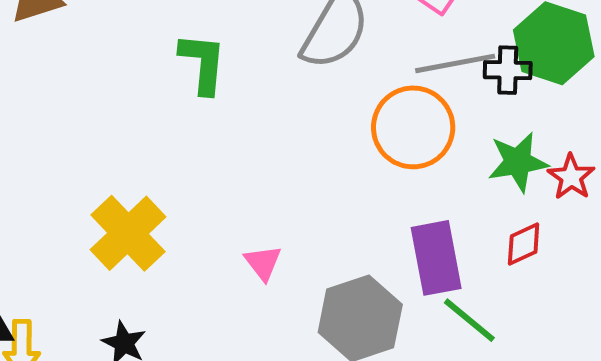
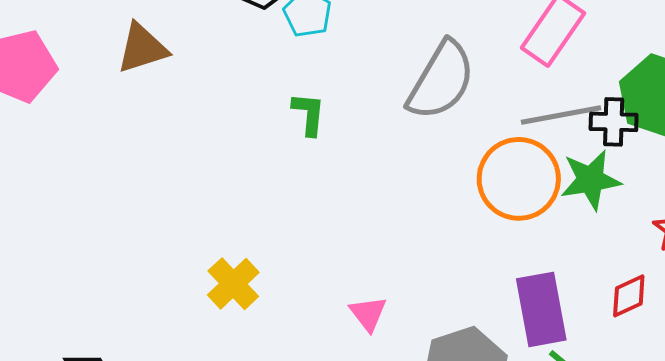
green L-shape: (203, 63) -> (309, 114), size x0.7
green star: (518, 162) -> (591, 180), moved
yellow cross: (128, 233) -> (233, 284), size x0.7

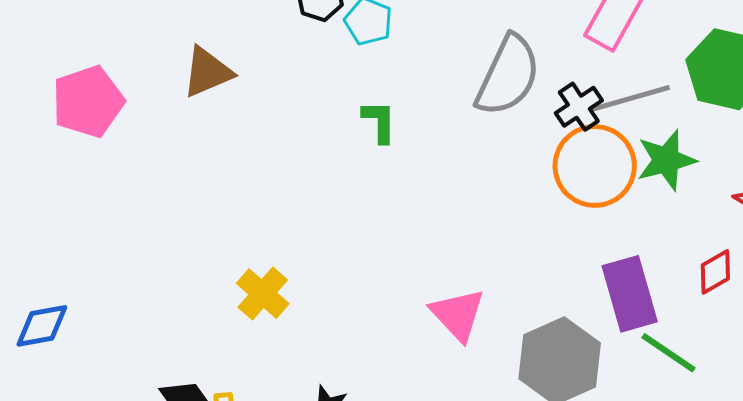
black cross: (614, 122) -> (579, 107), moved, turned -30
yellow cross: (233, 284) -> (263, 294), moved
pink triangle: (368, 314) -> (458, 315), size x1.5

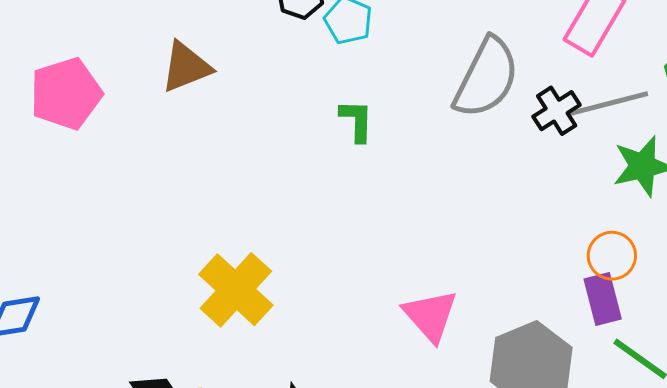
orange circle: (595, 166) -> (612, 256), moved, size x0.6
yellow cross: (263, 294) -> (236, 290), size x1.4
purple rectangle: (630, 294) -> (603, 299), size x0.7

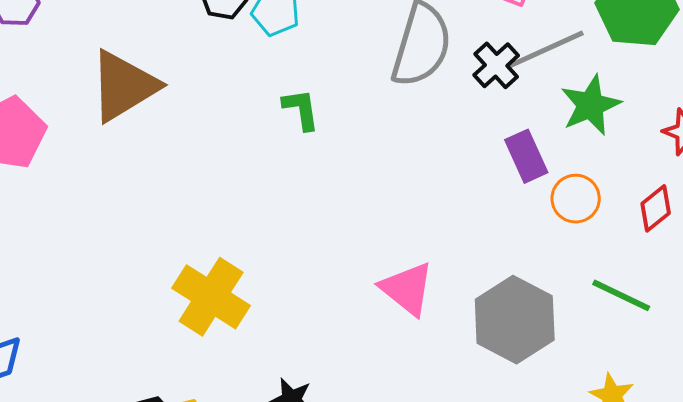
brown triangle: (186, 67) -> (124, 86), size x1.4
purple rectangle: (603, 299) -> (526, 156), moved

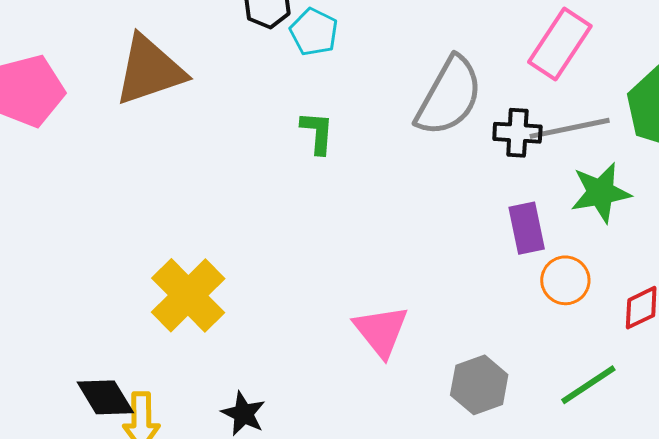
black cross: (496, 65) -> (517, 133), turned 33
green line: (621, 295) -> (588, 385), turned -72
gray hexagon: (515, 320) -> (479, 385), size x0.7

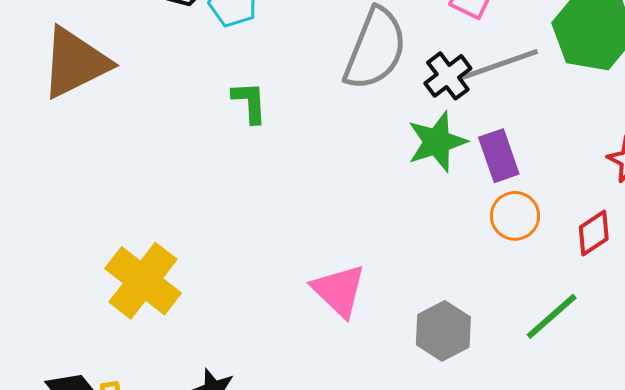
black cross: (517, 133) -> (448, 76), turned -33
green star: (601, 193) -> (437, 142), moved
purple rectangle: (527, 228) -> (499, 156), moved

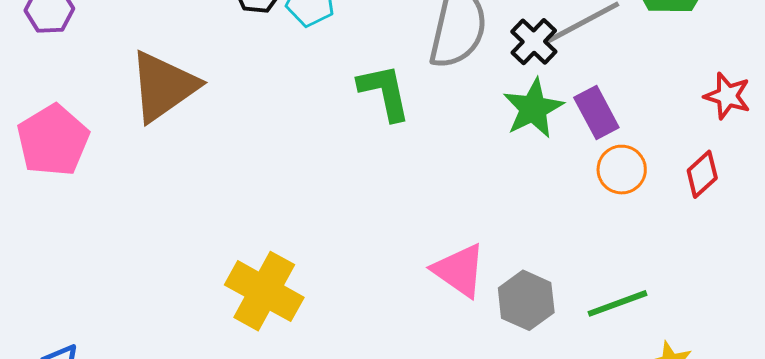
green L-shape: (250, 102) -> (384, 92), moved, size x1.4
green line: (552, 316) -> (618, 303), moved, turned 30
gray hexagon: (443, 331) -> (526, 300), moved

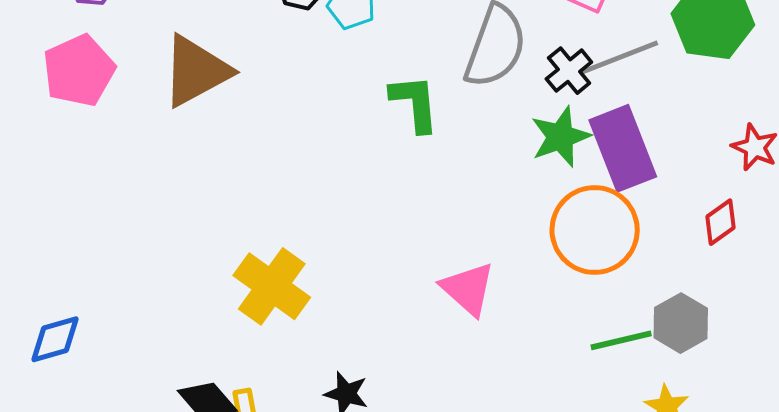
purple rectangle: (596, 112) -> (623, 148), size x1.6
pink pentagon: (53, 140) -> (79, 71), moved
orange circle: (622, 170) -> (595, 230), moved, size x1.8
gray hexagon: (526, 300) -> (681, 323), moved

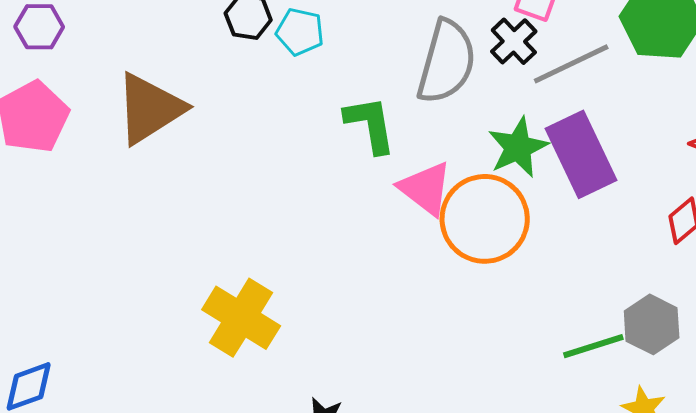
black cross: (569, 71) -> (514, 41), moved
orange circle: (595, 230) -> (485, 219), moved
pink triangle: (468, 289) -> (425, 188), moved

